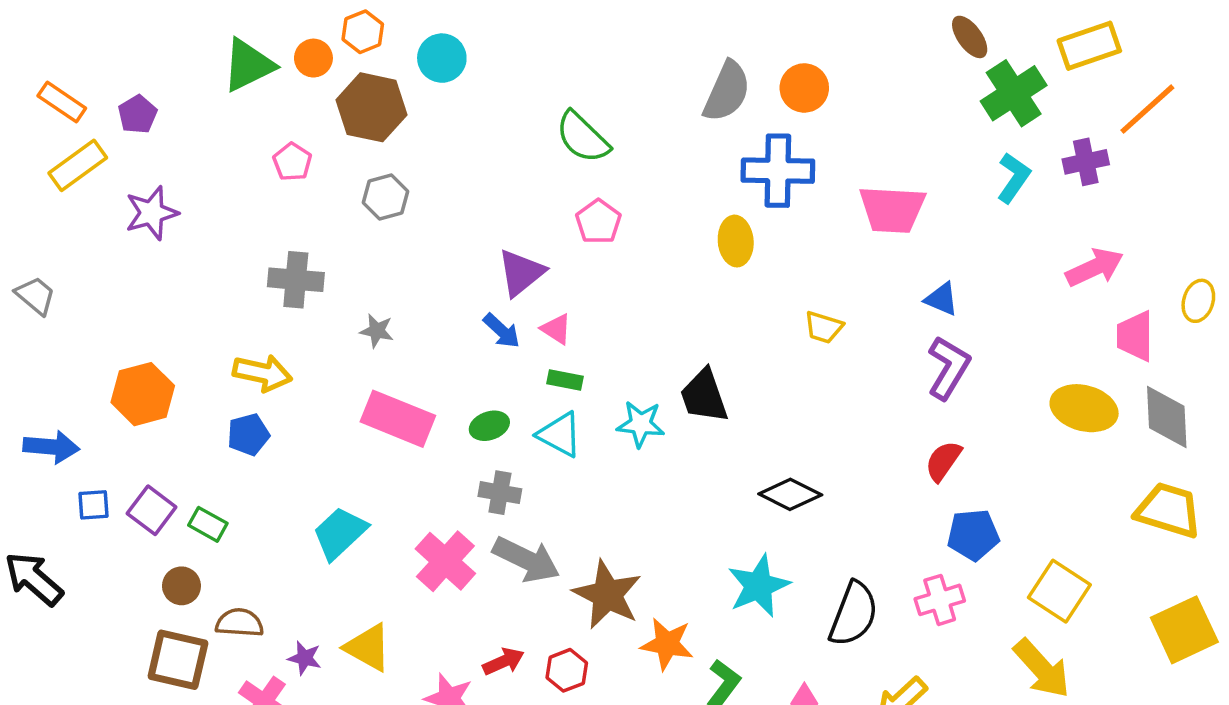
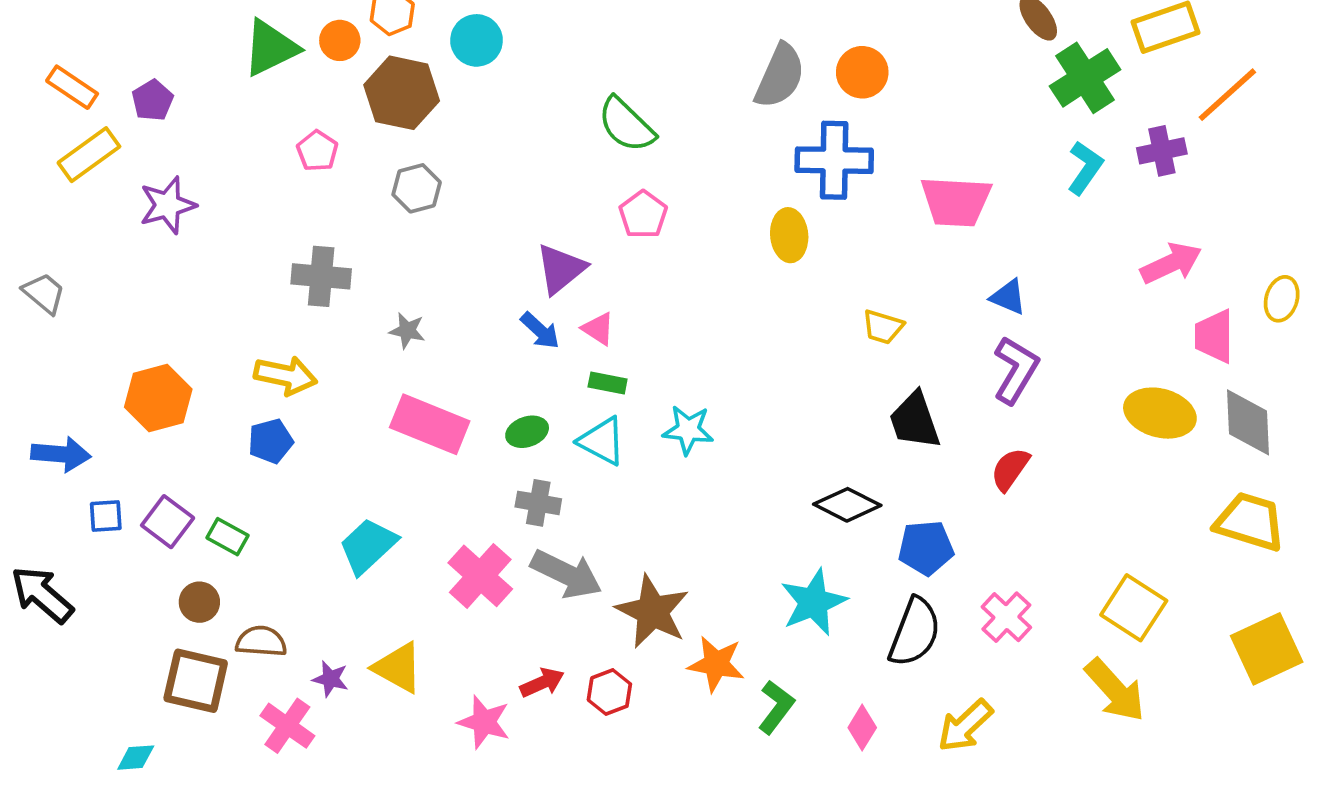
black trapezoid: (704, 396) -> (915, 421), moved
blue pentagon: (973, 535) -> (926, 548), moved
pink cross: (940, 600) -> (1006, 617), turned -30

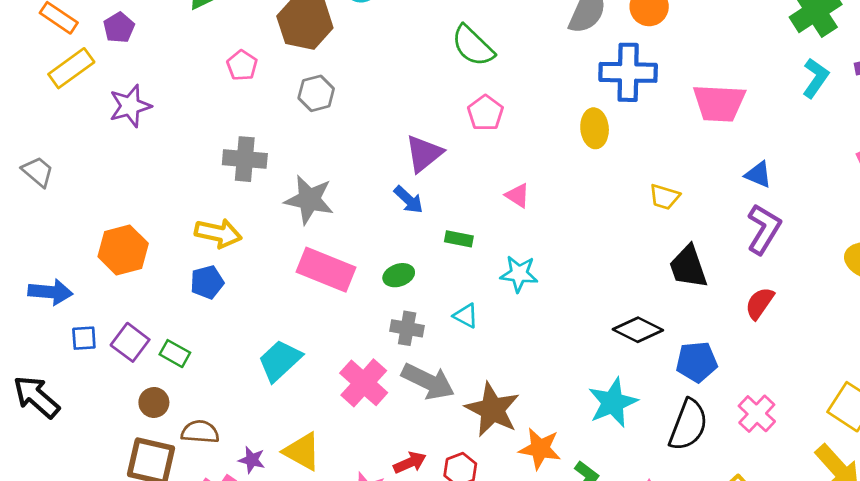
pink triangle: (598, 329) -> (518, 195), moved
gray star: (407, 331) -> (309, 200), size x1.8
cyan triangle: (602, 441) -> (466, 316), moved, size x0.7

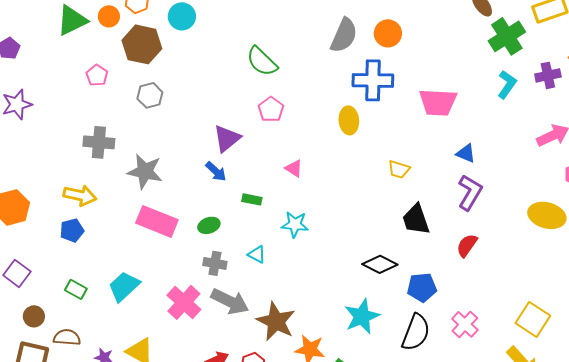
green rectangle: (175, 354) -> (76, 289), moved

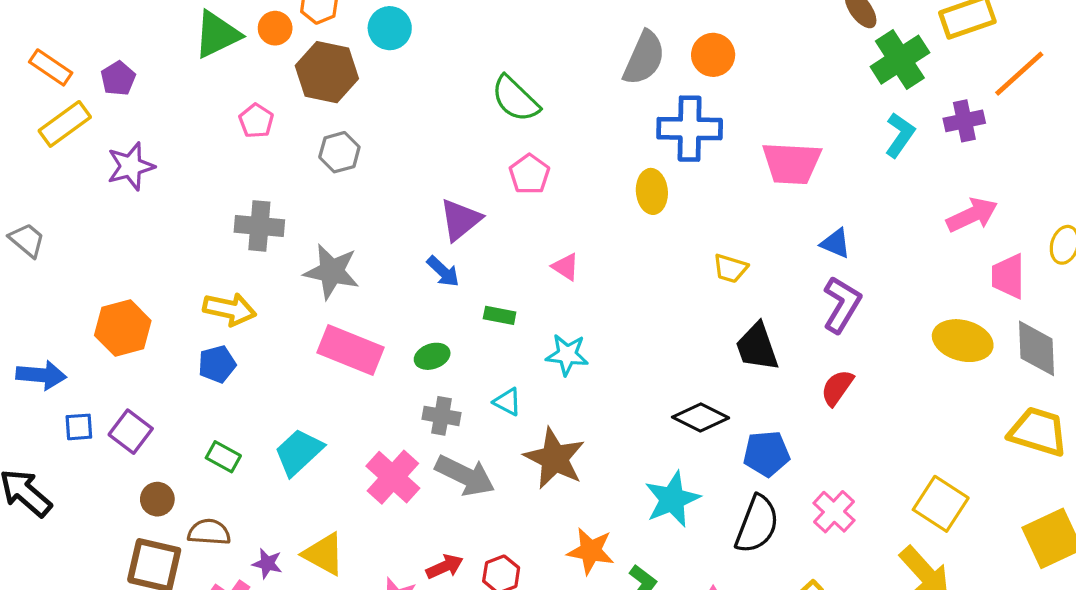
brown star: (276, 321) -> (555, 458), moved

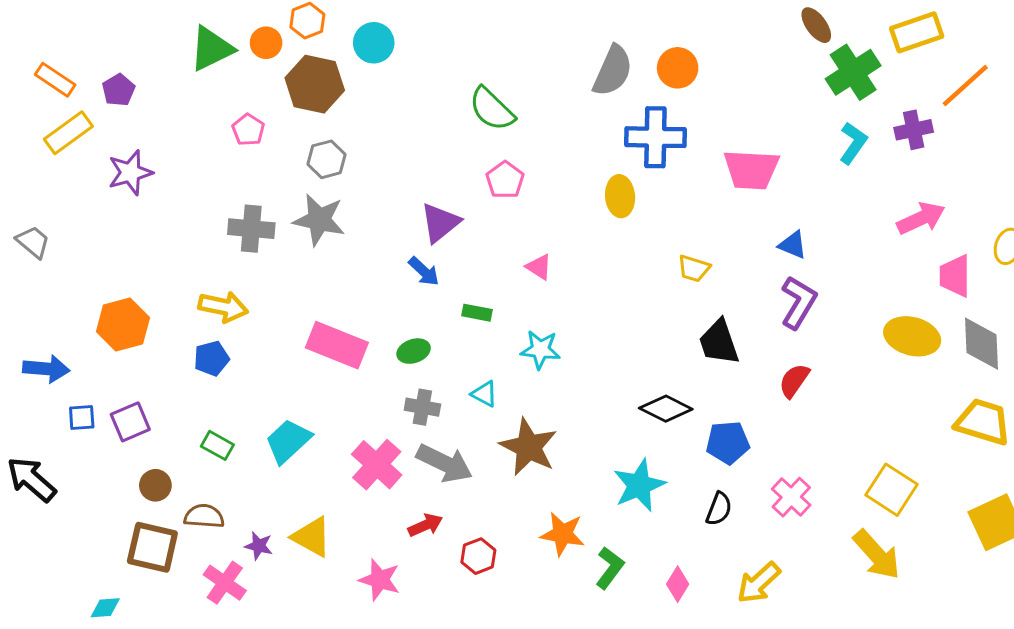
gray star: (332, 271) -> (319, 220), moved
purple square: (131, 432) -> (130, 422), turned 30
black semicircle: (757, 524) -> (719, 509), size x0.6
red arrow: (445, 567) -> (425, 525), moved

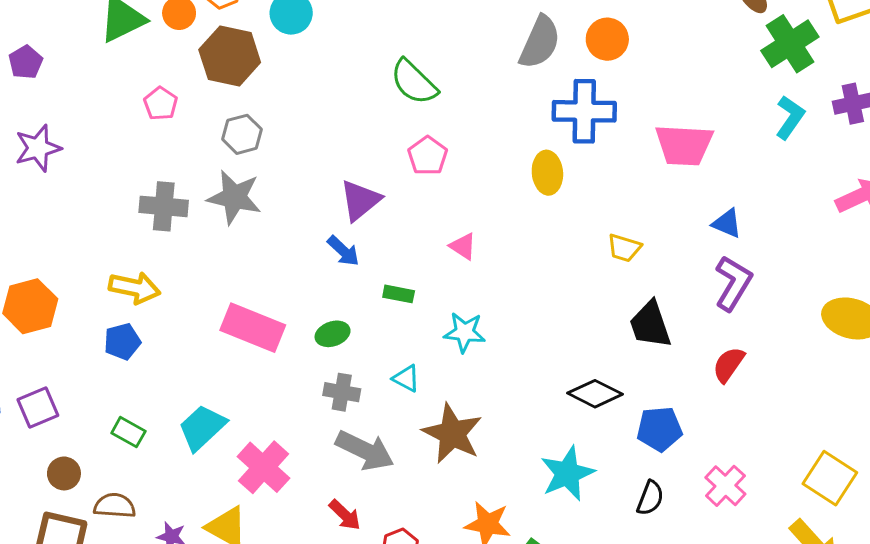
pink cross: (377, 465) -> (263, 467), moved
red arrow: (425, 525) -> (345, 515), turned 68

